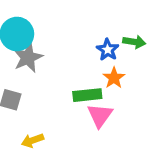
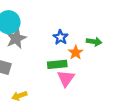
green arrow: (134, 42) -> (94, 42), moved
blue star: (108, 50) -> (61, 37), moved

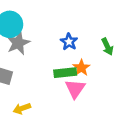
green arrow: (94, 42) -> (107, 47), turned 56
orange star: (76, 52) -> (81, 68), moved

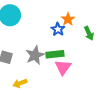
gray star: (18, 43) -> (35, 55), moved
orange star: (81, 68) -> (68, 19), moved

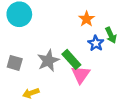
blue star: (58, 29) -> (96, 43), moved
green rectangle: (55, 54) -> (71, 59), turned 54

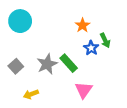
gray square: (15, 63) -> (16, 66), turned 32
pink triangle: (81, 75) -> (84, 90), moved

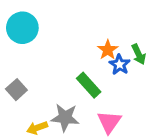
orange star: (83, 25) -> (108, 50), moved
gray star: (47, 64) -> (65, 118), moved, turned 30

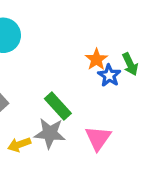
green rectangle: (89, 85) -> (58, 106), moved

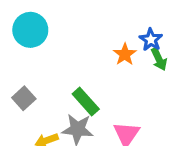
blue star: (109, 75) -> (151, 40), moved

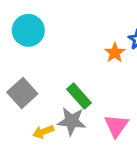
gray square: (24, 98) -> (22, 93), size x1.4

